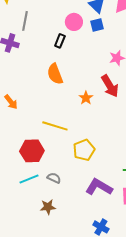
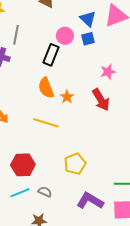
black rectangle: (60, 41) -> (51, 55), size x1.5
orange star: (86, 98) -> (67, 97), moved
yellow line: (55, 126) -> (46, 123), moved

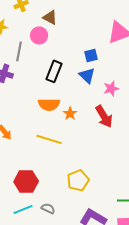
blue triangle: (88, 19) -> (87, 75), moved
pink circle: (65, 36) -> (39, 35), moved
orange semicircle: (46, 88) -> (49, 104), turned -70

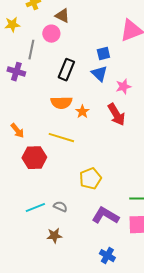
red hexagon: (26, 181) -> (34, 158), moved

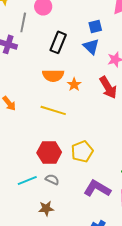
red hexagon: (34, 158) -> (49, 152), moved

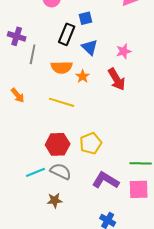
gray line: (23, 22) -> (33, 54), moved
blue square: (95, 26) -> (86, 18), moved
blue triangle: (91, 46) -> (90, 47), moved
gray semicircle: (52, 179) -> (61, 171), size x1.5

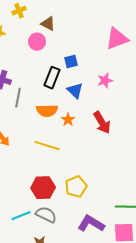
pink star: (124, 51) -> (105, 81), moved

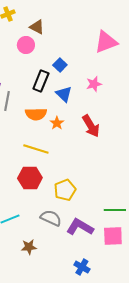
blue square: (71, 62) -> (60, 65), turned -32
red hexagon: (43, 188) -> (30, 178), moved
gray semicircle: (46, 215) -> (51, 218), moved

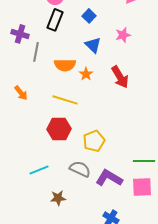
black rectangle: (41, 81) -> (55, 20), moved

